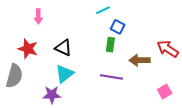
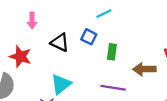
blue square: (118, 27) -> (89, 37), moved
black triangle: (63, 48) -> (60, 43), moved

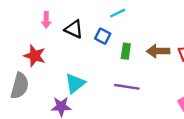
black triangle: (60, 43) -> (74, 29), moved
brown arrow: (144, 69) -> (158, 51), moved

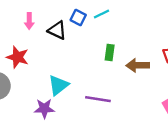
blue square: (103, 36) -> (78, 17), moved
brown arrow: (158, 51) -> (138, 65), moved
purple line: (127, 87) -> (98, 99), moved

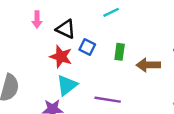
blue square: (78, 17) -> (87, 47), moved
red star: (18, 57) -> (61, 57), moved

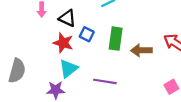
green rectangle: (120, 52) -> (116, 39), size x1.5

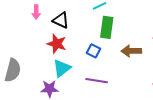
blue square: (87, 34) -> (93, 51), moved
green rectangle: (116, 39) -> (107, 27), moved

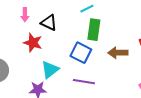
red star: (57, 44) -> (33, 43), moved
blue square: (93, 51) -> (81, 53), size x1.5

